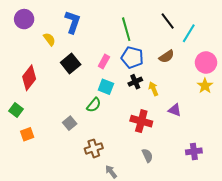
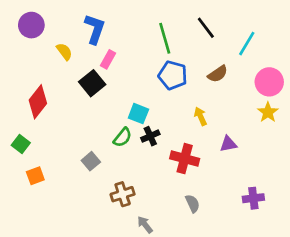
black line: (168, 21) -> (206, 28), moved
pink rectangle: (104, 61) -> (108, 59), moved
black cross: (135, 82) -> (150, 136), moved
purple triangle: (175, 110) -> (228, 144), turned -32

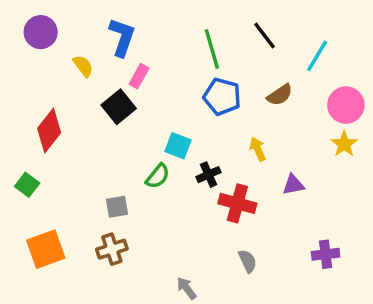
black cross: (150, 136) -> (209, 175), moved
gray square: (91, 161) -> (117, 207), turned 30
orange square: (35, 176) -> (46, 249), moved, size x1.6
brown cross: (123, 194) -> (112, 249), moved

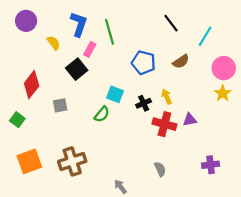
green line: (212, 49) -> (110, 32), moved
black cross: (209, 175) -> (144, 103), moved
red cross: (237, 203) -> (164, 124), moved
gray square: (117, 207) -> (60, 105), moved
brown cross: (112, 249) -> (72, 161), size x1.4

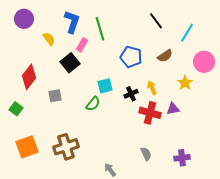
yellow star: (223, 93) -> (185, 83), moved
cyan square: (115, 94) -> (105, 86), turned -35
purple cross: (211, 165) -> (182, 158), moved

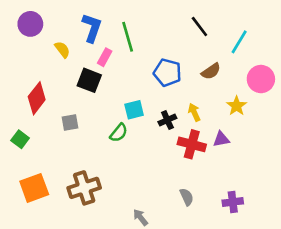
black square: (70, 63) -> (89, 80), turned -30

